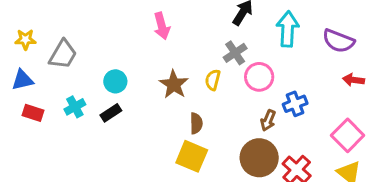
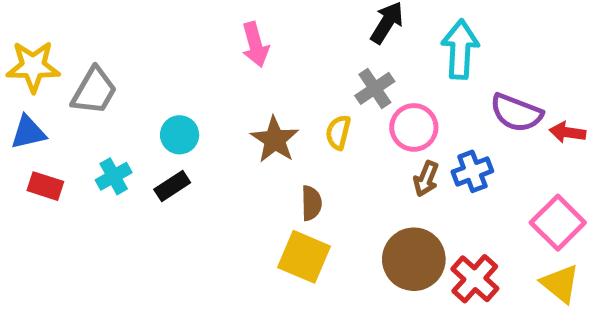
yellow star: (25, 39) -> (33, 66), size x1.5
purple semicircle: (339, 41) -> (516, 113), moved
brown arrow: (268, 120) -> (426, 179), moved

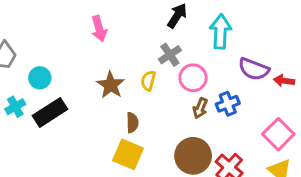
cyan circle: (180, 135) -> (40, 78), moved
black rectangle: (172, 186) -> (50, 112), size x1.6

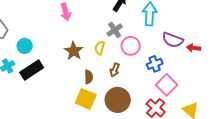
brown arrow: (200, 108) -> (115, 70), moved
pink square: (278, 134) -> (167, 85), moved
brown circle: (193, 156) -> (118, 100), moved

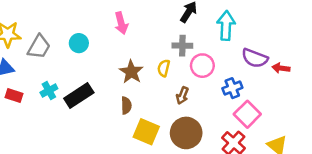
gray cross: (115, 30) -> (182, 46), turned 35
cyan circle: (25, 46) -> (79, 43), moved
brown semicircle: (89, 77) -> (126, 106), moved

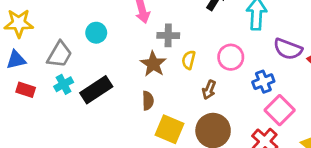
gray cross: (182, 46) -> (168, 35), moved
gray trapezoid: (39, 47) -> (60, 54), moved

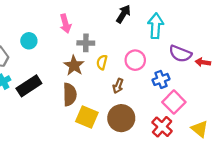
brown semicircle: (148, 101) -> (70, 94), size x1.5

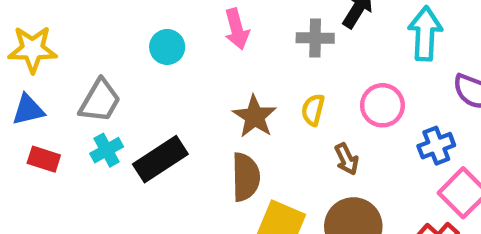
cyan circle: (29, 41) -> (167, 47), moved
gray cross: (86, 43) -> (315, 38), moved
brown arrow: (118, 86) -> (347, 159), turned -48

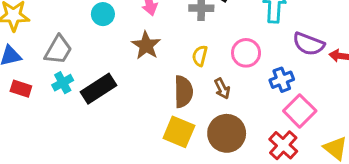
brown star: (255, 117) -> (146, 45), moved
brown semicircle: (246, 177) -> (183, 92), moved

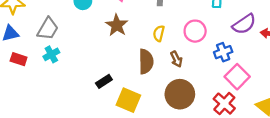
purple semicircle: (309, 44) -> (244, 24), turned -55
black rectangle: (98, 89) -> (104, 81), moved, size x0.6
yellow square: (179, 132) -> (128, 100), moved

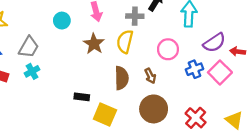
yellow semicircle: (159, 33) -> (125, 42), moved, size x1.5
pink square: (237, 77) -> (220, 72), moved
black rectangle: (104, 81) -> (82, 97), turned 40

